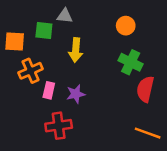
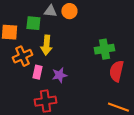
orange circle: (126, 26) -> (69, 11), moved
yellow arrow: (76, 50) -> (46, 45), moved
green cross: (131, 62) -> (104, 49), turned -36

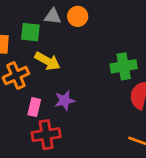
yellow arrow: (46, 45) -> (47, 61), turned -66
pink rectangle: (37, 72) -> (34, 107), moved

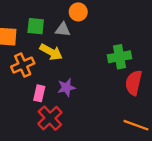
gray triangle: (53, 16) -> (63, 30), moved
red cross: (46, 135) -> (50, 118), turned -35

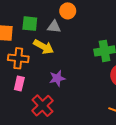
orange cross: (23, 65) -> (18, 58), turned 30
pink rectangle: (39, 93) -> (19, 84), moved

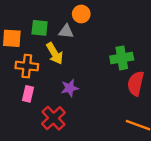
yellow arrow: (44, 47) -> (55, 53), turned 30

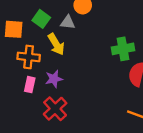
green square: (40, 28) -> (41, 19), turned 30
purple star: (70, 88) -> (54, 79), moved

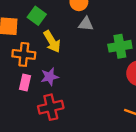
gray triangle: (68, 22) -> (86, 24), moved
red cross: (55, 109) -> (51, 107), turned 30

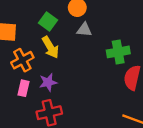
green square: (37, 16) -> (48, 22), moved
orange cross: (24, 54) -> (22, 60), turned -35

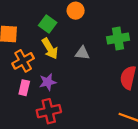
gray triangle: (84, 30) -> (82, 53), moved
green cross: (118, 52) -> (118, 39), moved

